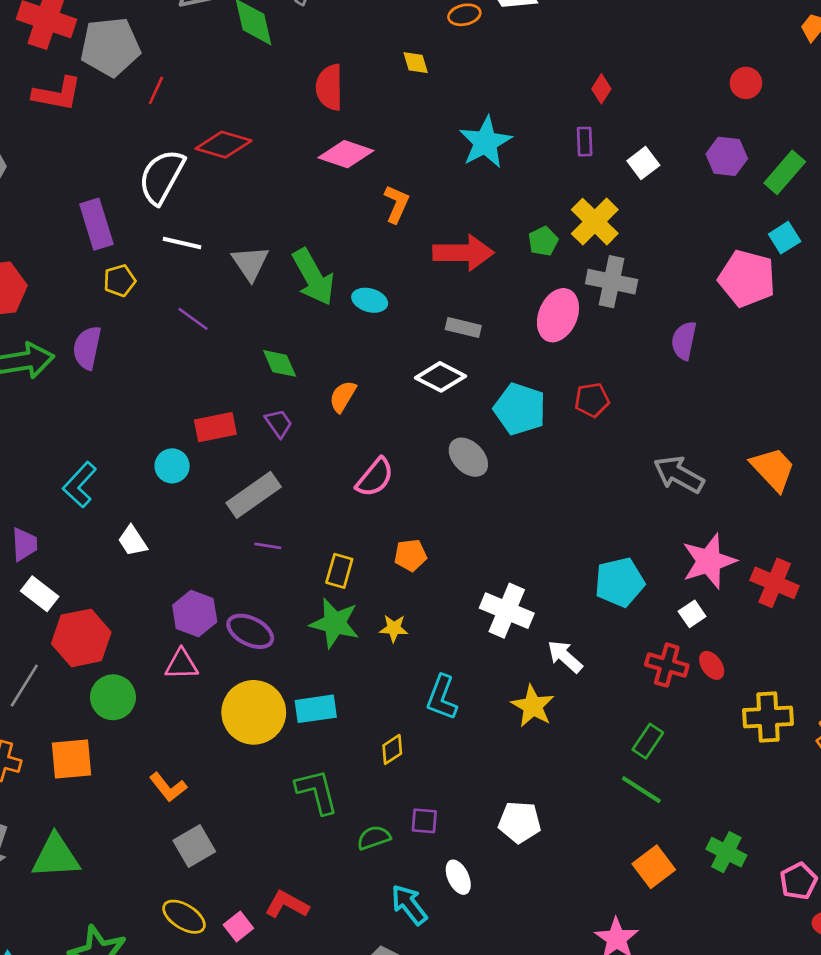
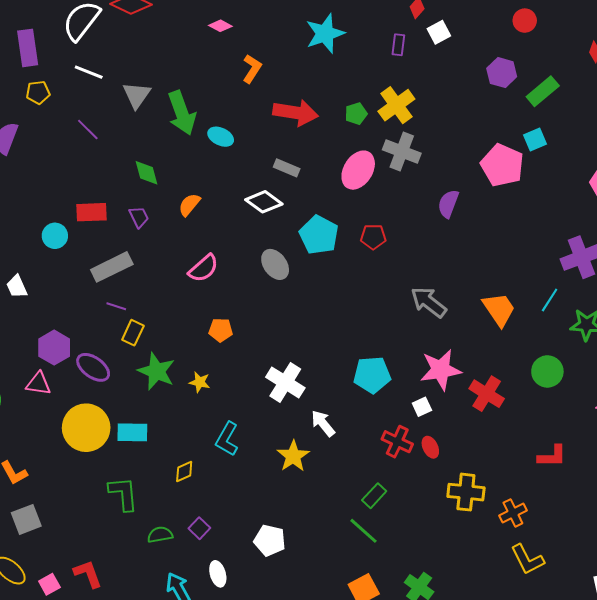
pink diamond: (346, 154) -> (220, 26), size x0.6
white square: (643, 163) -> (439, 32), moved
yellow rectangle: (339, 571) -> (133, 333), moved
purple square: (424, 821) -> (199, 528), turned 30
red L-shape: (287, 905) -> (88, 574), turned 32

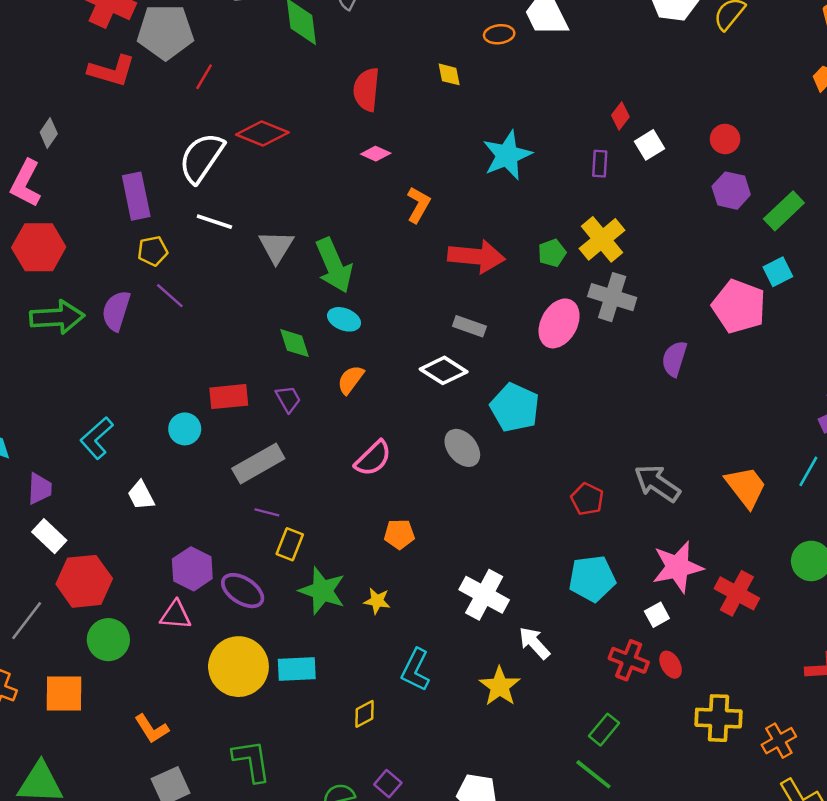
red circle: (525, 21) -> (725, 139), moved
purple line: (88, 130) -> (170, 296), moved
cyan ellipse: (221, 137) -> (344, 319), moved
red pentagon: (373, 237) -> (587, 499), moved, turned 30
green L-shape: (123, 494) -> (252, 761), moved

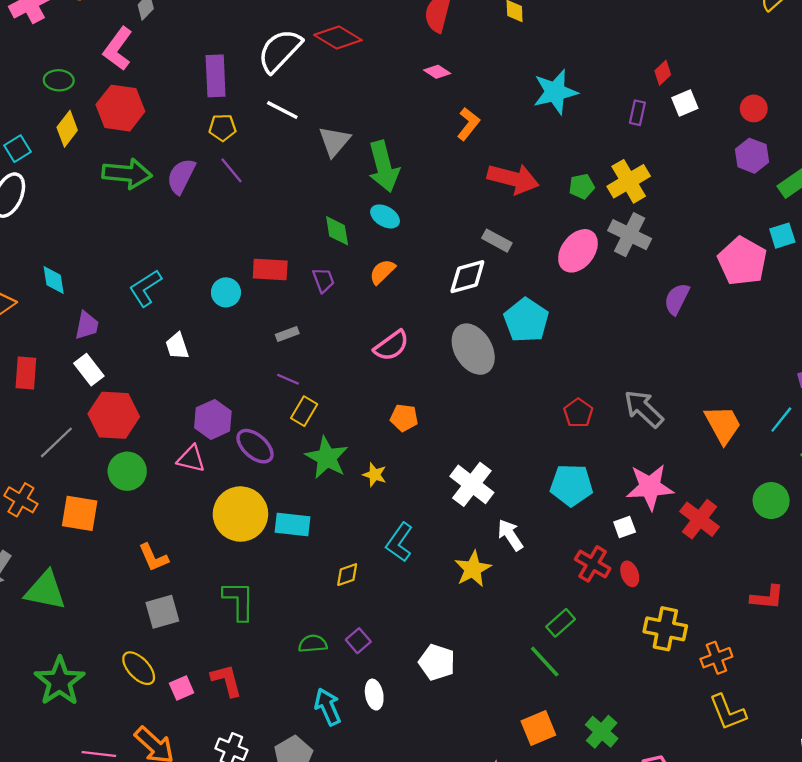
white diamond: (444, 370) -> (467, 277), turned -57
gray ellipse: (462, 448) -> (473, 349), size x1.4
gray rectangle: (258, 463) -> (287, 334), size x0.5

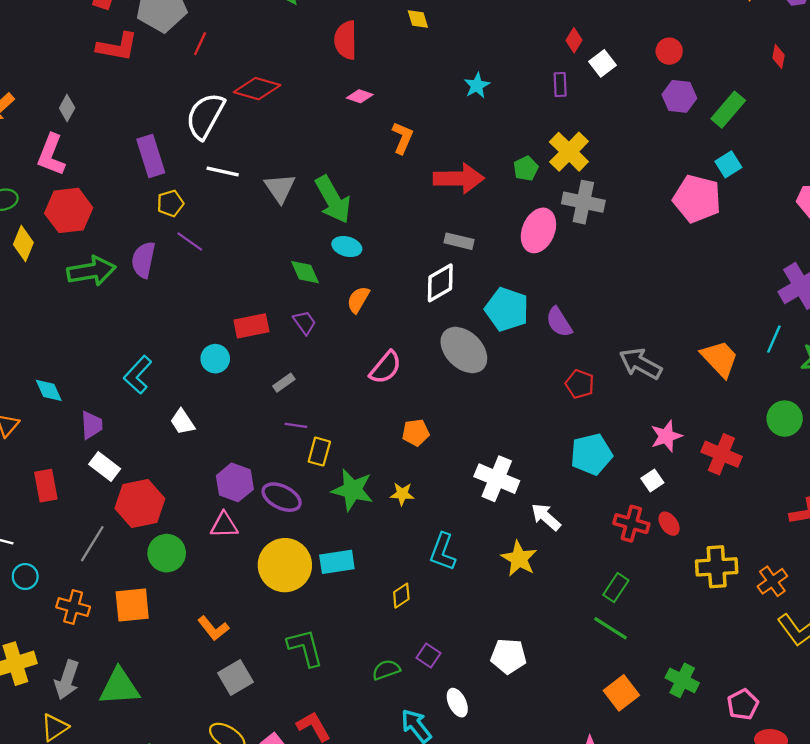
cyan star: (555, 92) -> (477, 86), size x0.6
purple semicircle: (677, 299) -> (559, 322), moved, turned -44
pink star: (650, 487) -> (666, 436), size x0.7

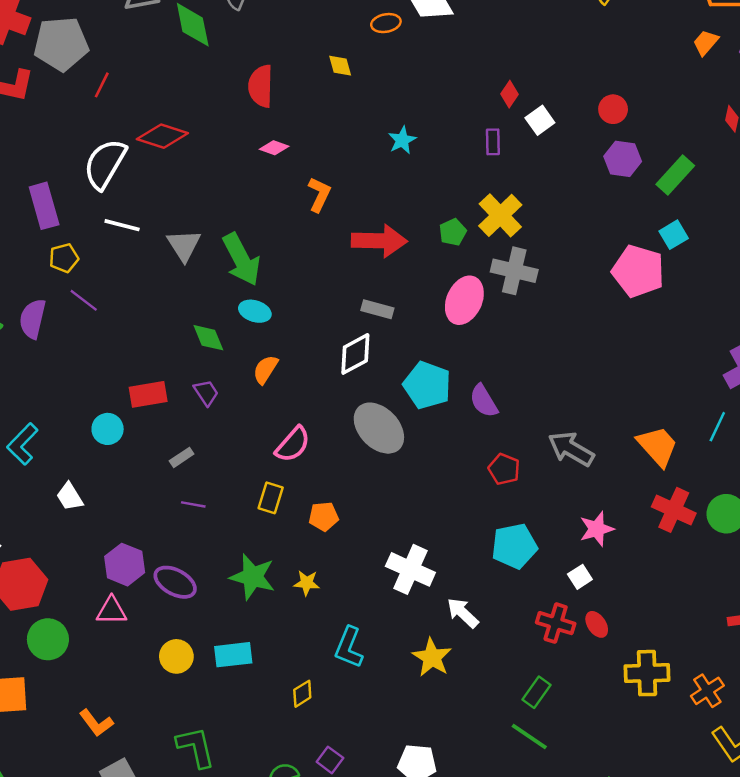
yellow rectangle: (319, 452) -> (271, 498), moved
red cross: (721, 454) -> (674, 510), moved
yellow circle: (285, 565) -> (176, 656), size x0.6

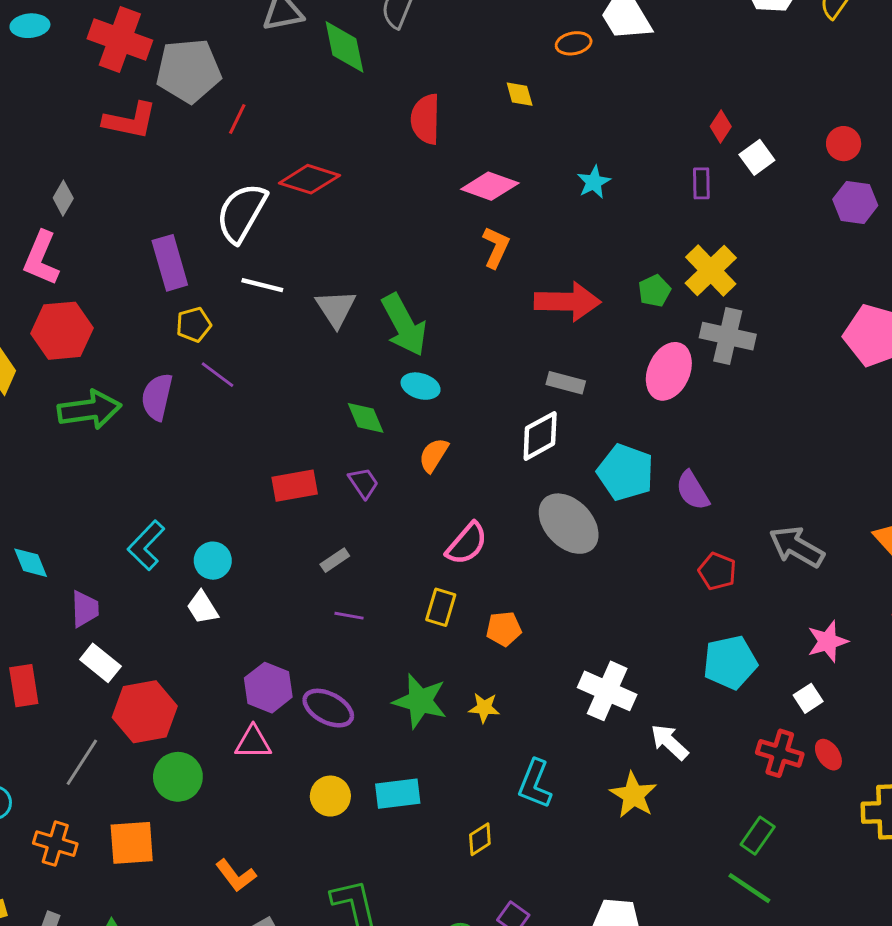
pink diamond: (274, 148) -> (490, 186), moved, size x1.6
cyan circle: (108, 429) -> (213, 561), moved

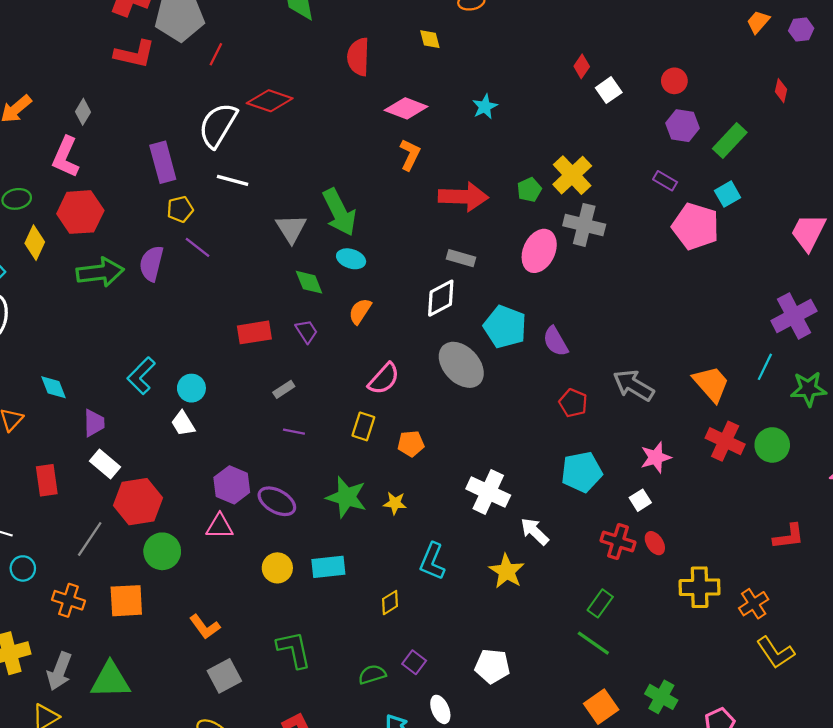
purple rectangle: (701, 183) -> (665, 181), moved, turned -60
gray triangle: (336, 308) -> (291, 229), moved

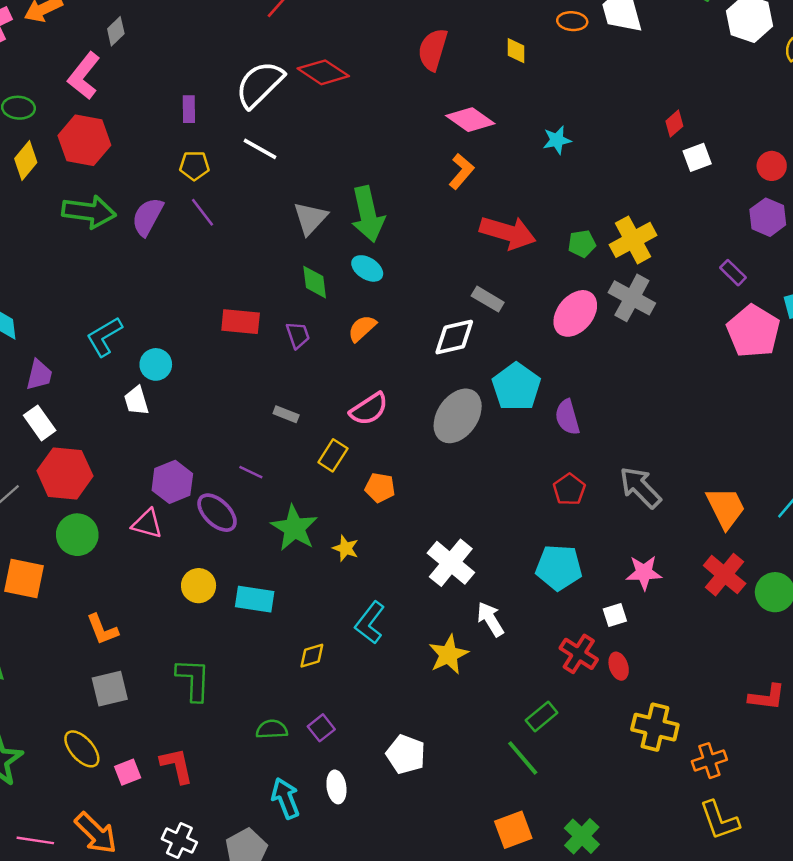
purple rectangle: (163, 162) -> (189, 109), size x0.6
gray ellipse: (461, 365) -> (458, 416), turned 63
gray rectangle: (284, 389) -> (286, 414), moved, turned 40
purple line: (294, 432) -> (251, 472), moved

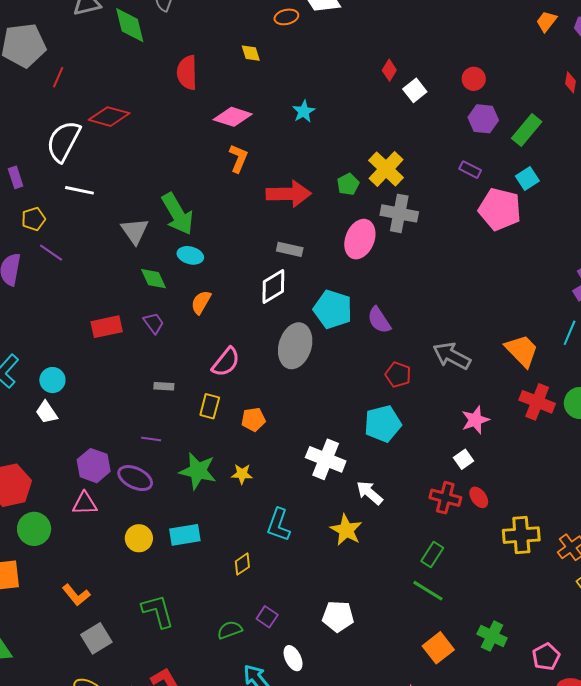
cyan pentagon: (559, 567) -> (383, 424), moved

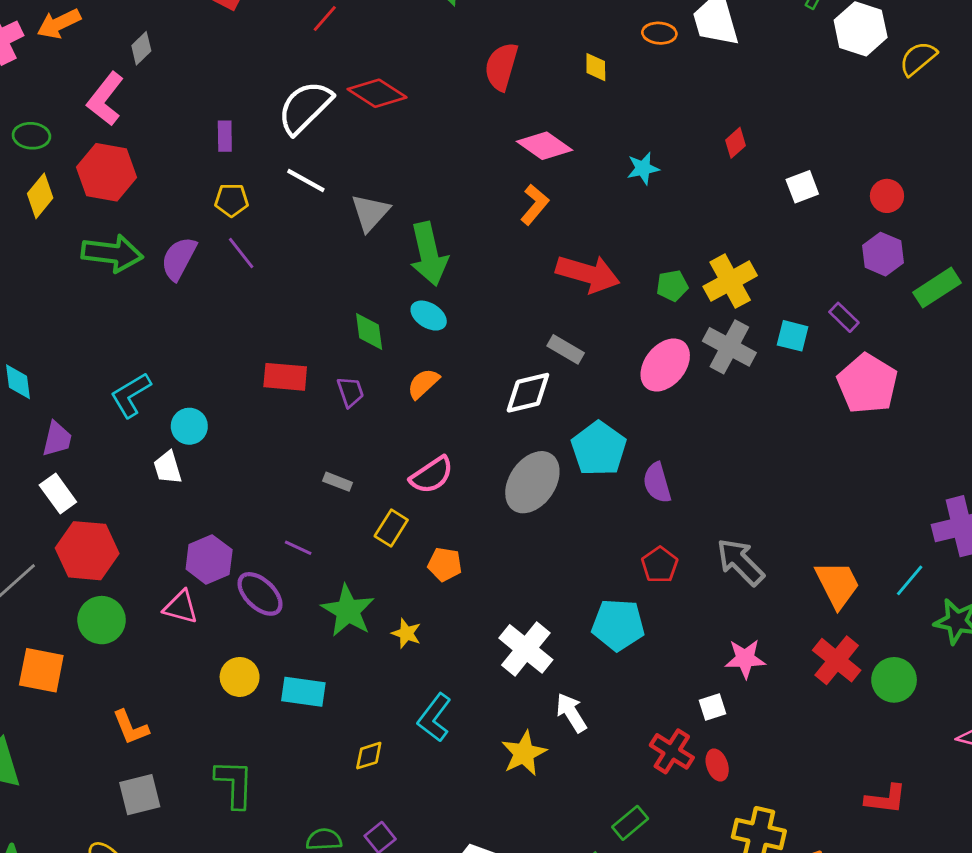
red diamond: (389, 70) -> (735, 143), moved
cyan square: (527, 179) -> (793, 336), moved, turned 30
gray triangle: (135, 231) -> (370, 213), moved

